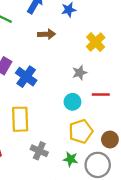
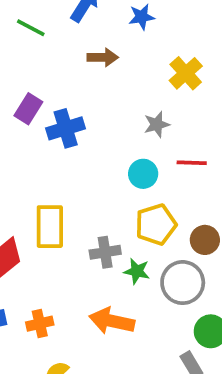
blue cross: (26, 77) -> (66, 128), turned 35
yellow rectangle: (20, 119) -> (50, 227), moved
gray cross: (39, 151) -> (105, 252), moved, turned -35

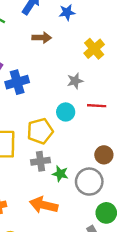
yellow pentagon: (156, 224) -> (40, 131), moved

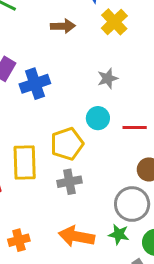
yellow cross: (94, 49) -> (114, 22), moved
red line: (97, 106) -> (135, 128), moved
green star: (60, 174) -> (119, 234), moved

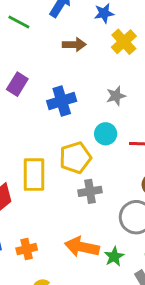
blue cross: (35, 84) -> (62, 101), moved
gray cross: (69, 182) -> (90, 191), moved
green star: (119, 234) -> (114, 257), moved, turned 30

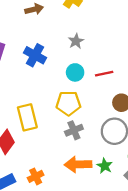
blue cross: (62, 101) -> (35, 55), turned -30
yellow pentagon: (75, 158) -> (68, 103), moved, turned 30
gray cross: (90, 191) -> (74, 130), moved

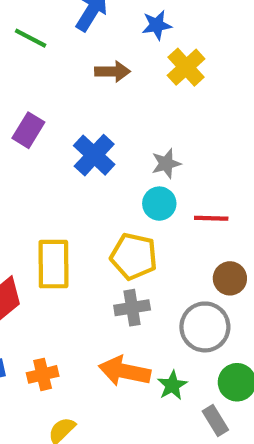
gray star: (76, 41) -> (166, 164), moved

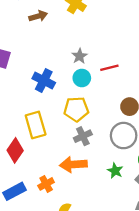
blue cross: (94, 155) -> (44, 81), moved
red line: (211, 218) -> (109, 68), moved
orange arrow: (125, 371) -> (73, 165), moved

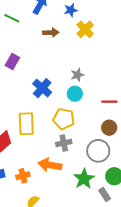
red line: (109, 68) -> (109, 102), moved
green star: (115, 171) -> (84, 179), size x1.5

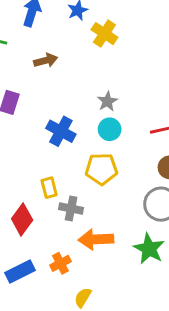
brown arrow: (51, 33) -> (46, 61), moved
yellow rectangle: (26, 124) -> (49, 188), size x0.6
gray cross: (64, 143) -> (71, 209), moved, turned 35

